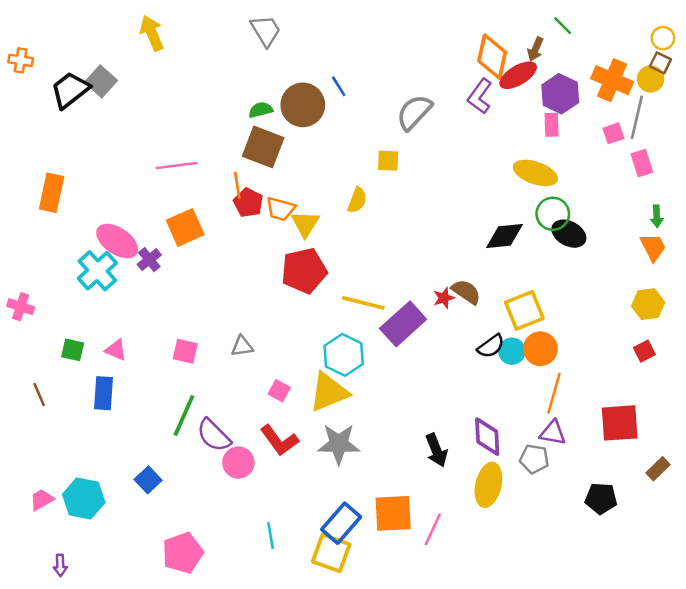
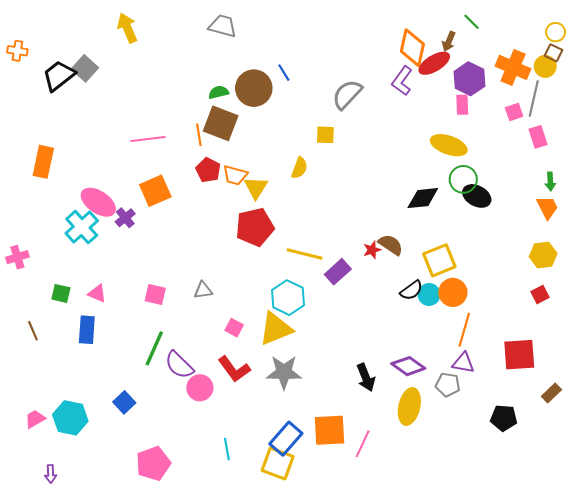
gray trapezoid: (266, 31) -> (223, 26), turned -44
orange line: (237, 185) -> (199, 135), moved
pink cross: (21, 307) -> (17, 257), turned -35
purple rectangle: (403, 324) -> (338, 272), size x0.7
purple diamond: (487, 437) -> (408, 366), turned -52

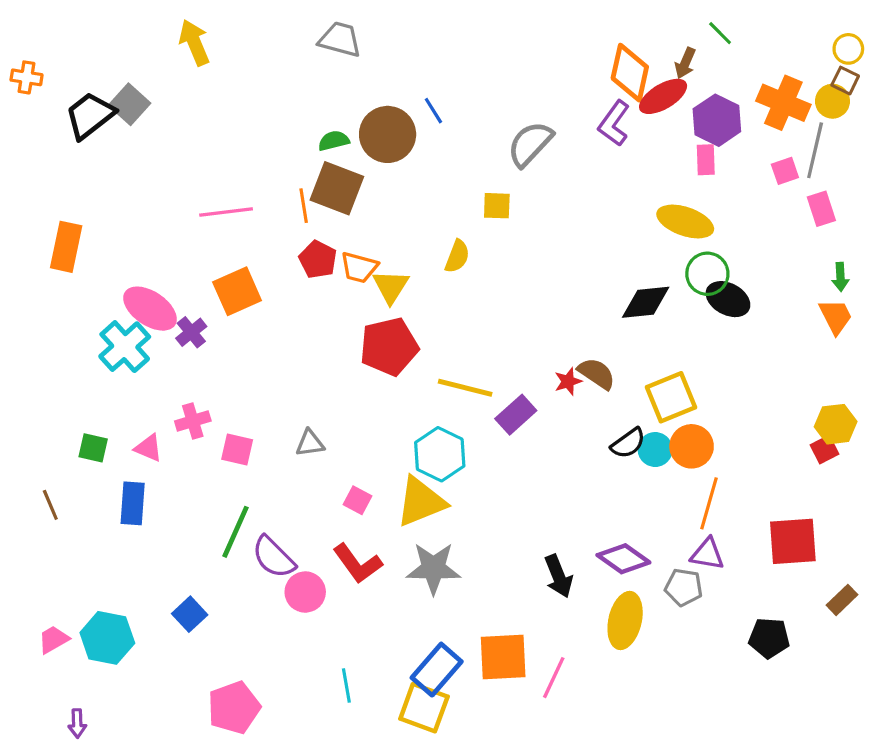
yellow hexagon: (543, 255) -> (836, 424), moved
pink cross: (17, 257) -> (193, 421), moved

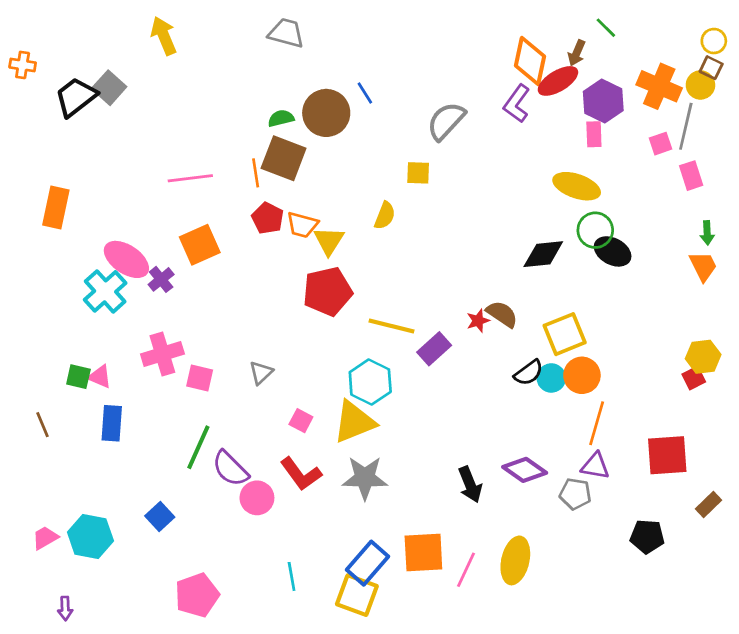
pink cross: (193, 421) -> (162, 354), size x1.4
gray triangle: (310, 443) -> (261, 373), turned -35
pink triangle: (148, 448) -> (100, 377), moved
yellow ellipse: (625, 621) -> (515, 560), moved

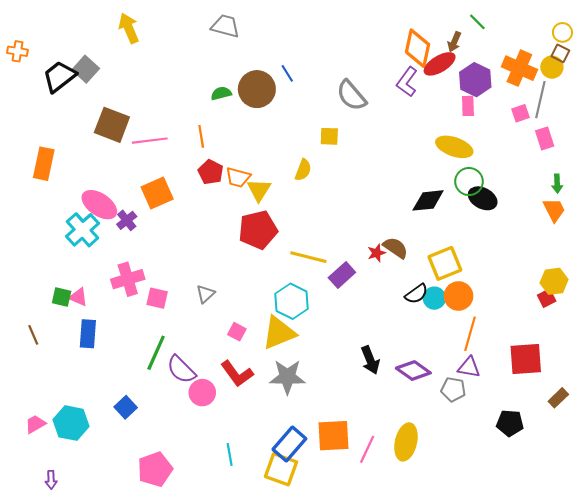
gray semicircle: (446, 121) -> (351, 95), turned -84
brown square: (284, 158) -> (112, 125), moved
black arrow: (470, 485) -> (370, 360), moved

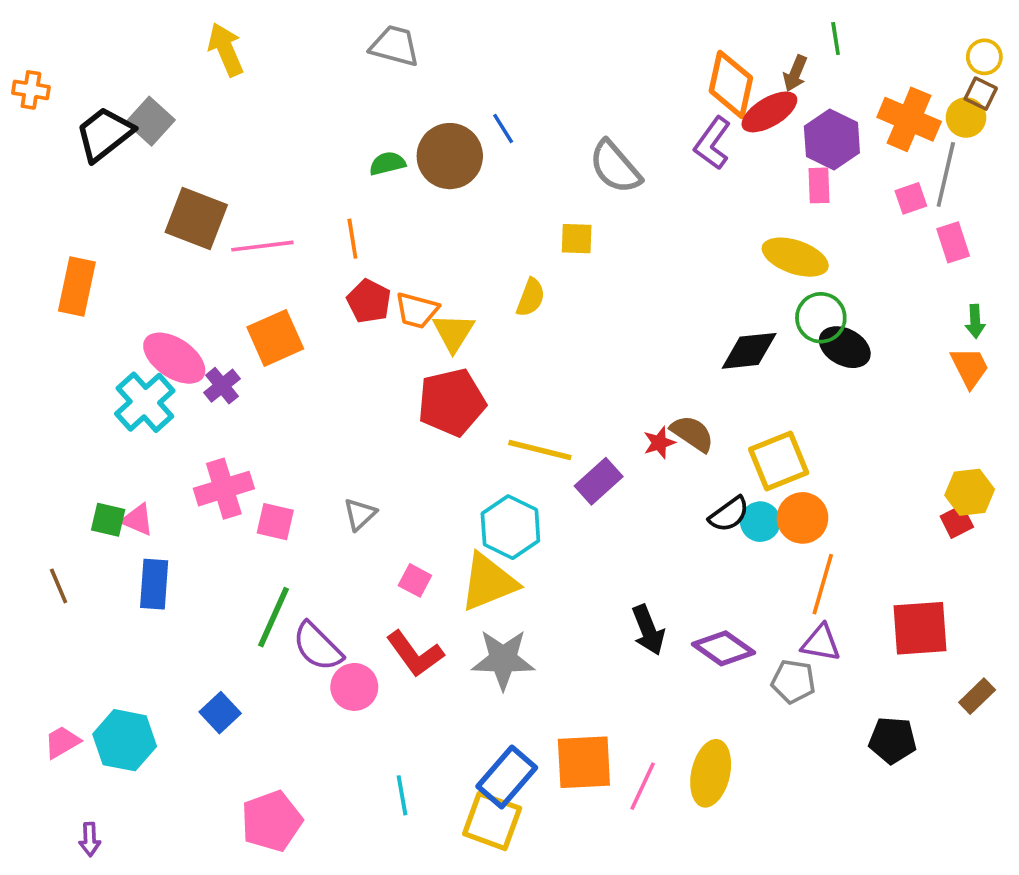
green line: (477, 22) -> (836, 38), turned 36

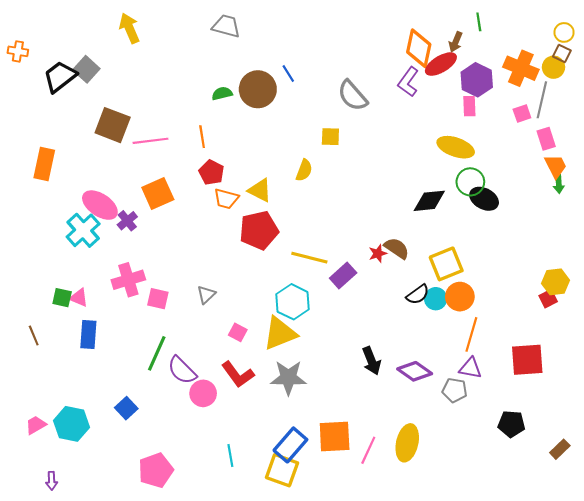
orange trapezoid: (417, 310) -> (226, 199), moved
yellow triangle: (453, 332) -> (260, 190), turned -35
orange trapezoid: (970, 367) -> (556, 166), moved
brown rectangle: (977, 696) -> (560, 449), moved

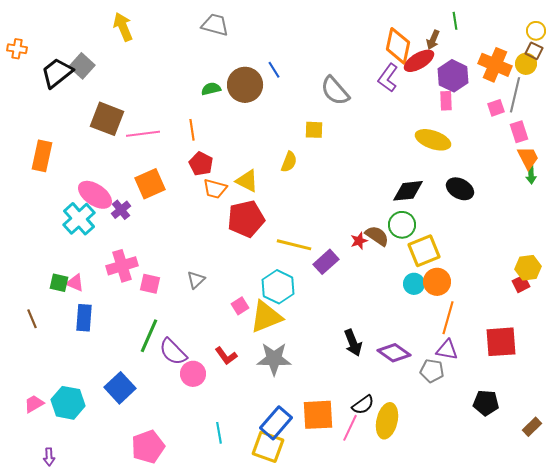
green circle: (470, 182) -> (402, 225), moved
black semicircle: (418, 294) -> (363, 405), moved
pink square: (238, 332) -> (240, 306), moved, turned 30
red L-shape: (238, 374) -> (226, 356), size x0.7
blue square: (126, 408) -> (120, 388), size x1.4

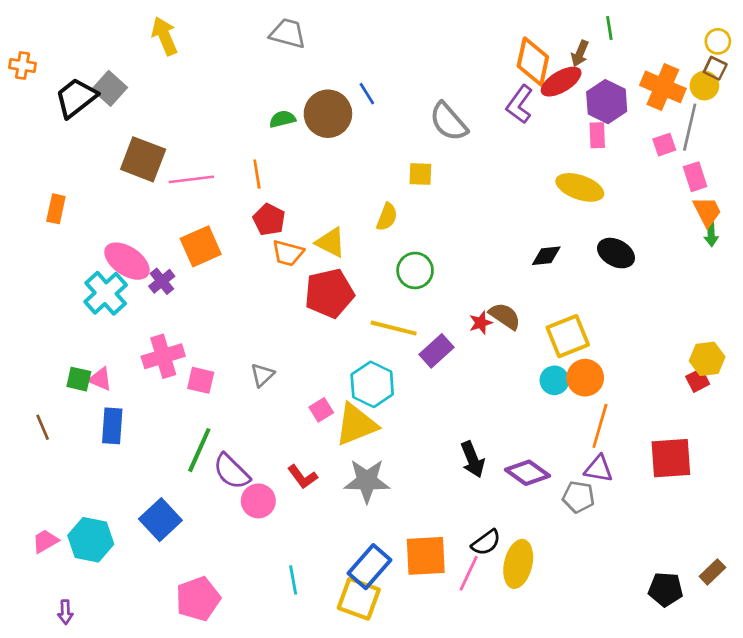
orange rectangle: (42, 156) -> (56, 209), size x0.7
black diamond: (408, 191) -> (546, 256), size x0.7
green circle: (402, 225) -> (415, 270), moved
black pentagon: (486, 403) -> (666, 589), moved

